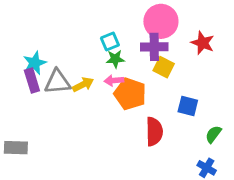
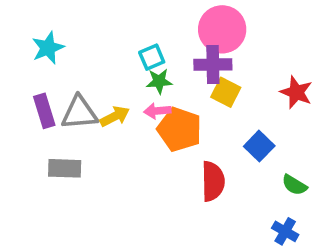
red star: (203, 43) -> (296, 92), moved
cyan star: (35, 63) -> (48, 48), moved
blue square: (188, 106) -> (259, 146), turned 30
green semicircle: (213, 134) -> (294, 185), turned -96
gray rectangle: (16, 148) -> (65, 168), moved

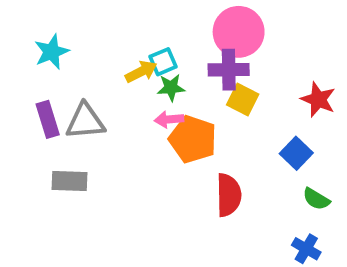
yellow arrow: (115, 116) -> (141, 72), moved
blue square: (259, 146) -> (296, 153), moved

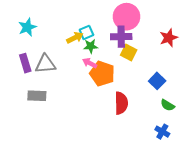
red star: (318, 99) -> (169, 38), moved, turned 30
pink arrow: (169, 119) -> (90, 63), turned 32

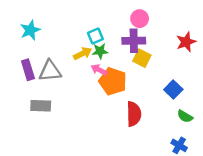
pink circle: (126, 17) -> (140, 19), size x0.6
yellow arrow: (75, 38) -> (83, 53), moved

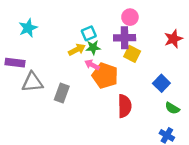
purple rectangle: (28, 70) -> (15, 63), moved, turned -66
gray triangle: (50, 71) -> (32, 82), moved
gray rectangle: (41, 106) -> (62, 93), moved, turned -72

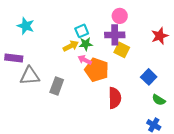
cyan star: (28, 28) -> (26, 26), turned -30

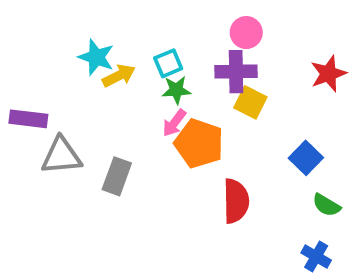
cyan star: (26, 26) -> (96, 57), moved
yellow arrow: (71, 46) -> (119, 76), moved
pink arrow: (85, 60) -> (174, 123), turned -80

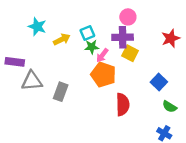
cyan star: (96, 57) -> (37, 27), moved
pink arrow: (174, 123) -> (102, 55), moved

